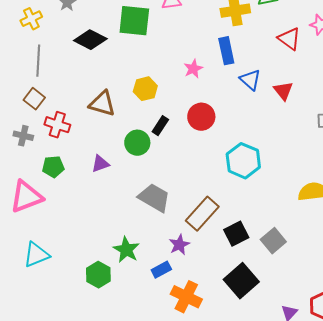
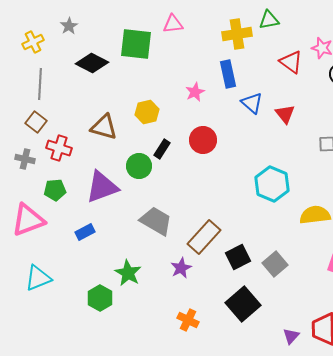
cyan hexagon: (243, 161) -> (272, 184), moved
purple triangle: (100, 164) -> (102, 187), size x1.8
blue rectangle: (161, 270) -> (85, 232), moved
orange cross: (186, 297) -> (188, 320), size x0.7

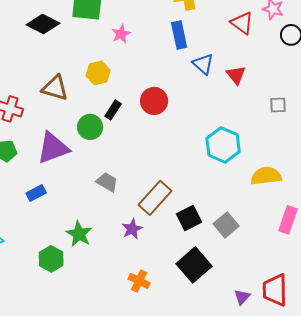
pink star: (195, 92) -> (121, 34), moved
gray trapezoid: (156, 221) -> (107, 182), size x0.7

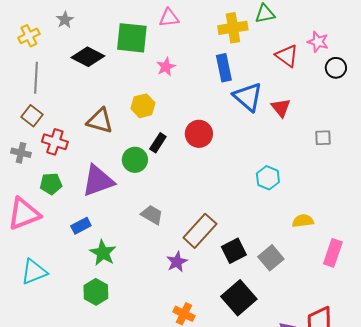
blue triangle: (203, 64) -> (248, 97), size x1.4
cyan hexagon: (223, 145) -> (268, 178), size x0.7
yellow semicircle: (266, 176) -> (303, 221), moved, size x0.7
green star: (79, 234) -> (103, 253), moved

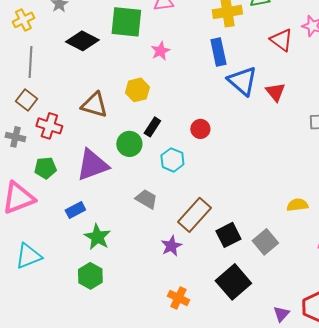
red circle: (199, 134) -> (200, 129), moved, size x0.7
cyan hexagon: (268, 178) -> (172, 160), moved

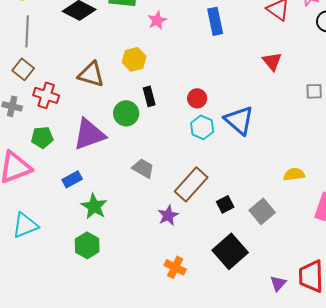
blue triangle: (242, 81) -> (239, 120), moved
black rectangle: (152, 127) -> (149, 96), turned -48
cyan hexagon: (172, 160) -> (202, 127), moved
black square: (228, 235) -> (225, 204), size x0.7

